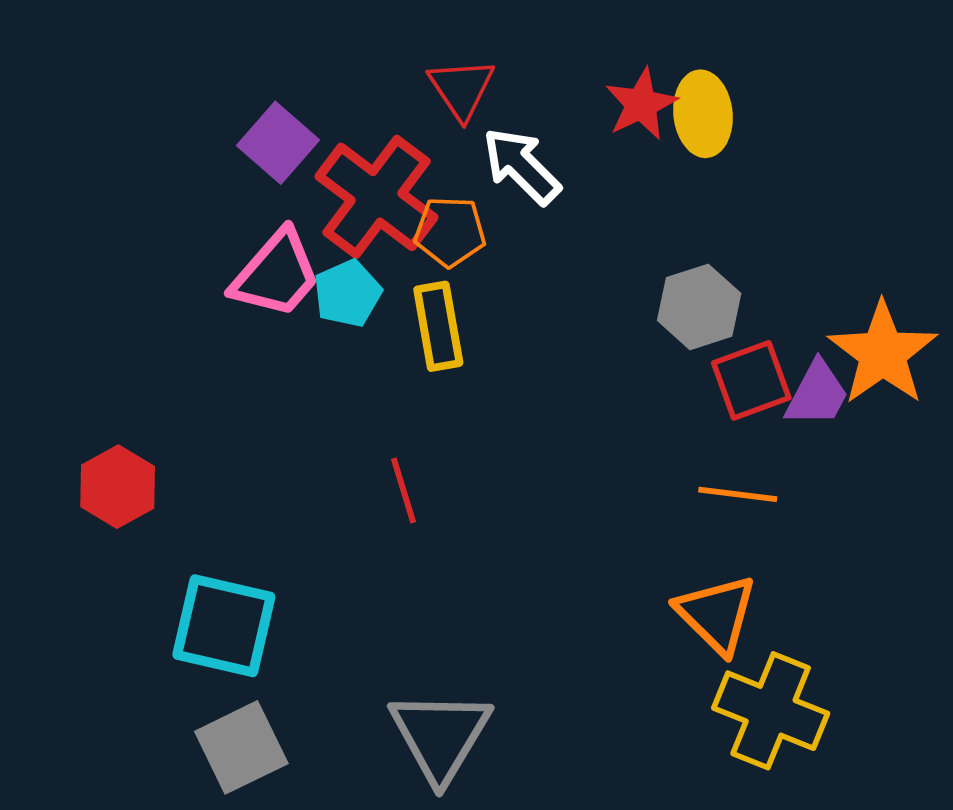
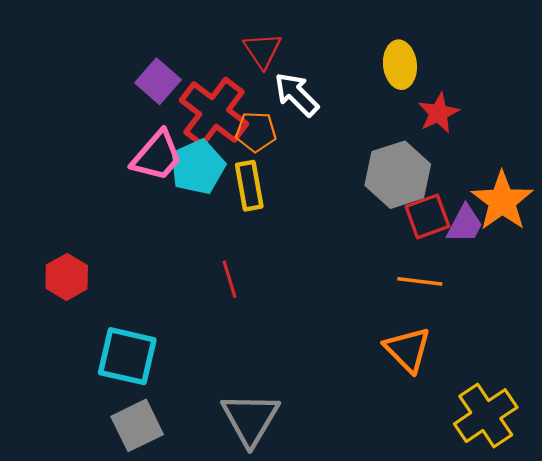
red star: (641, 104) -> (438, 113), moved
cyan pentagon: (348, 293) -> (198, 167), size x1.4
gray hexagon: (699, 307) -> (398, 175), size x1.4
yellow cross: (771, 711) -> (486, 416), moved, turned 34

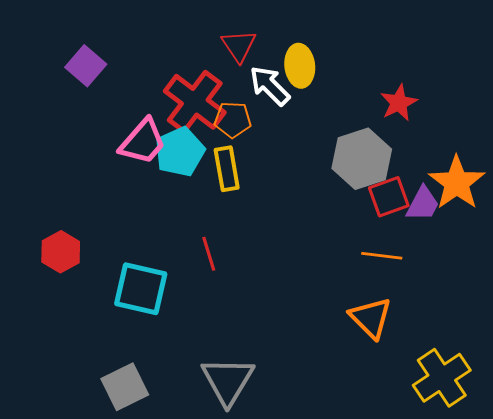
yellow ellipse: (400, 65) -> (300, 66), moved
purple square: (158, 81) -> (86, 66), moved
cyan square: (127, 356) -> (141, 289), moved

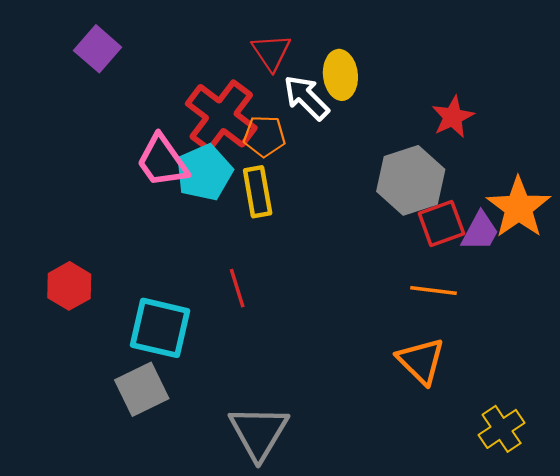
purple square: (86, 66) -> (98, 49), moved
pink trapezoid: (143, 142) -> (162, 161), turned 104
yellow cross: (442, 378) -> (502, 429), size x0.7
gray square: (125, 387) -> (142, 389), moved

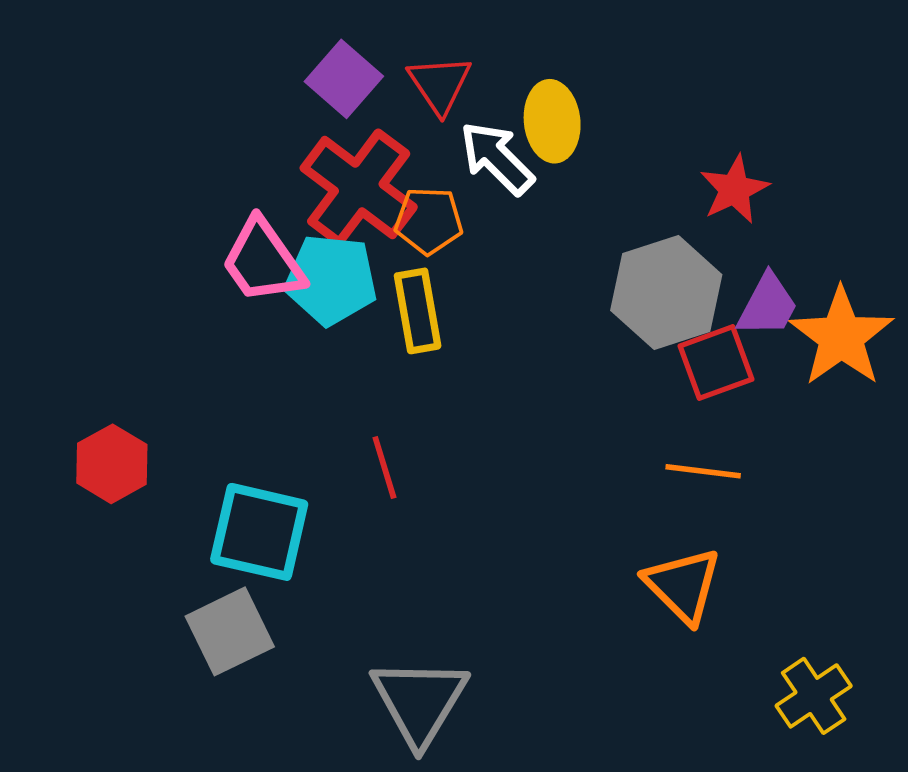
purple square: (98, 49) -> (344, 79), moved
cyan pentagon: (204, 172) -> (331, 280), turned 30
purple trapezoid: (480, 231) -> (768, 305), moved

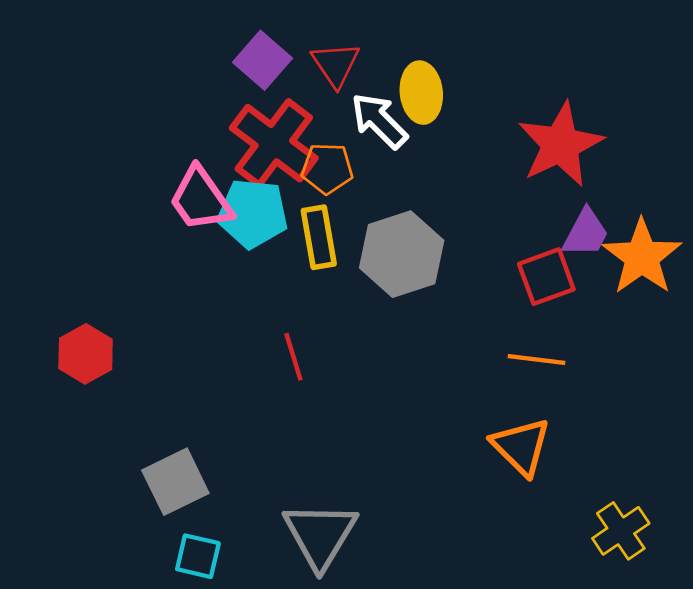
red star: (734, 189) -> (560, 145), size x1.6
gray hexagon: (666, 293) -> (402, 254), moved
cyan square: (259, 532) -> (198, 556), moved, size x0.6

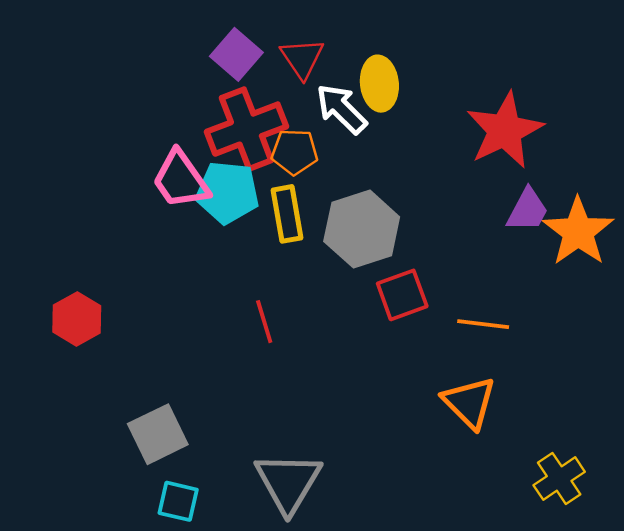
red cross: (274, 143) -> (246, 129), turned 32
red square: (546, 277) -> (402, 295), moved

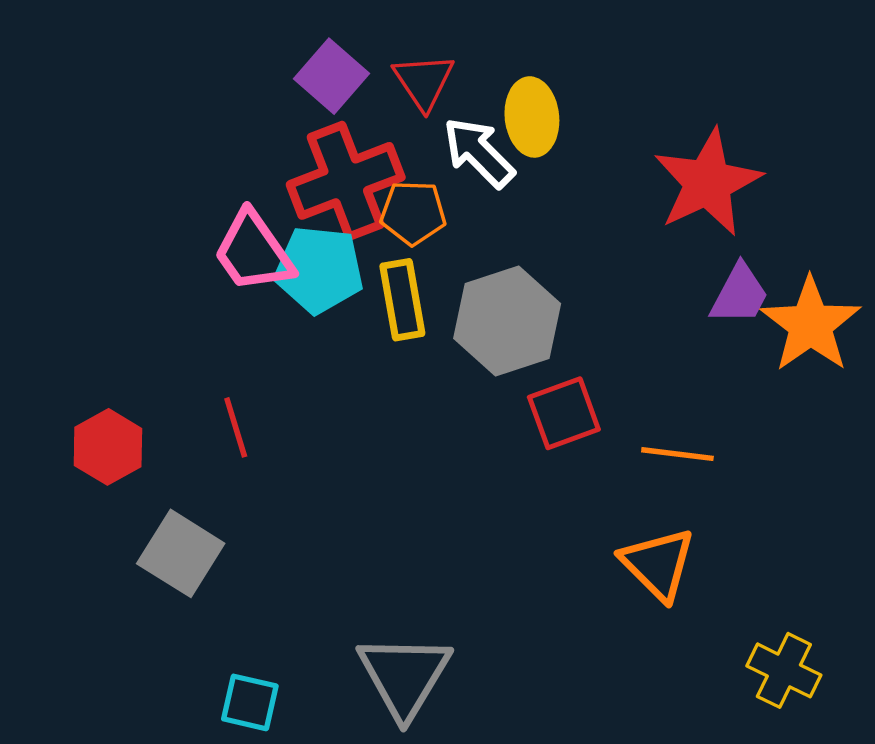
red line: (264, 322) -> (236, 427), moved
gray square: (158, 434) -> (181, 553), moved, turned -32
yellow cross: (559, 478) -> (784, 670), turned -30

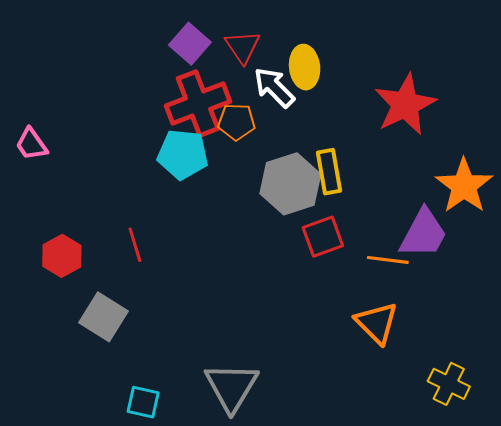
pink trapezoid: (253, 252) -> (31, 144), moved, size x0.7
purple trapezoid: (740, 294) -> (423, 234), moved, size x1.4
yellow rectangle: (402, 300) -> (329, 172), moved

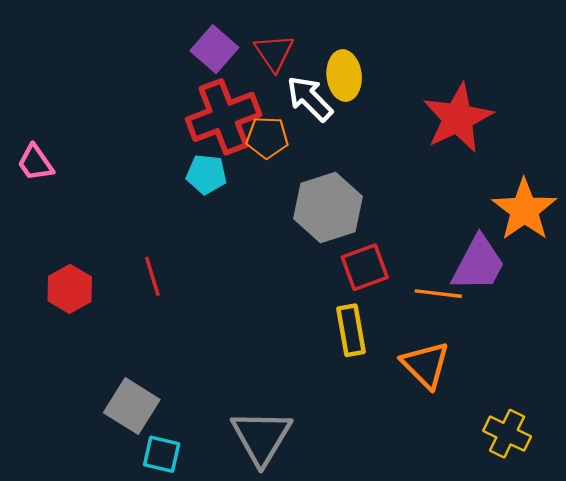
cyan pentagon: (183, 154) -> (206, 174), size x0.7
yellow rectangle: (329, 172) -> (351, 330), moved
gray square: (103, 317) -> (132, 406), moved

